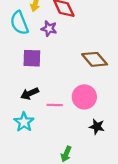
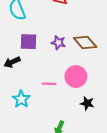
purple star: (49, 29) -> (58, 43), moved
black arrow: (30, 94) -> (12, 62), moved

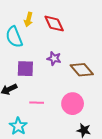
purple star: (58, 43) -> (54, 58), moved
pink line: (49, 84) -> (37, 103), moved

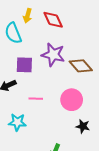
purple star: (54, 58) -> (53, 55), size x1.6
cyan star: (18, 126) -> (17, 122), turned -30

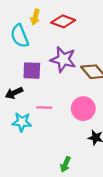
red diamond: (53, 20) -> (63, 21), turned -45
cyan star: (17, 122) -> (22, 122), moved

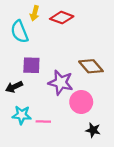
purple star: (63, 59) -> (61, 83), moved
pink line: (44, 107) -> (43, 121), moved

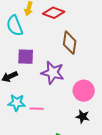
brown diamond: (91, 66) -> (70, 43), moved, turned 50
pink circle: (81, 102) -> (84, 91), moved

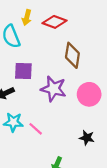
pink circle: (84, 91) -> (89, 94), moved
pink line: (37, 109) -> (36, 129), turned 40

